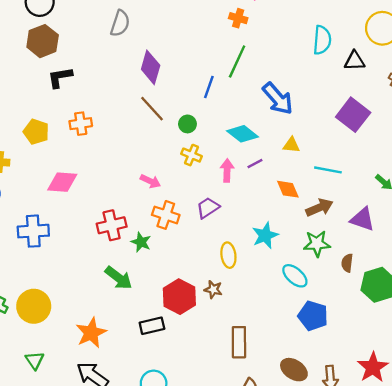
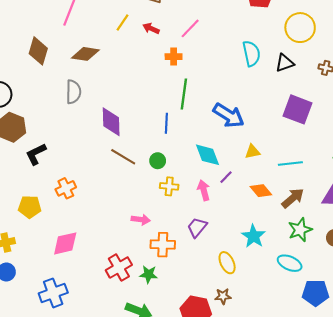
cyan diamond: (242, 134) -> (207, 155), turned 48

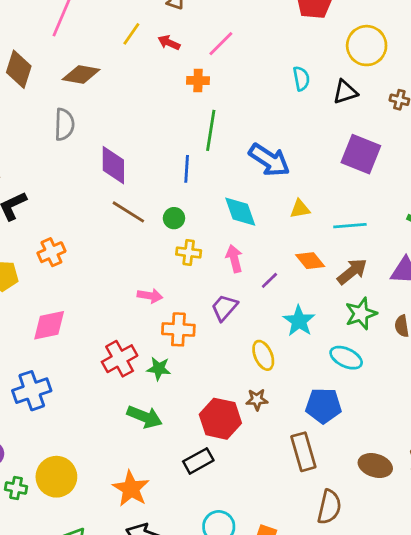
cyan semicircle: (251, 53) -> (301, 79), size x0.7
purple line: (226, 177) -> (269, 280), moved
blue pentagon: (316, 293) -> (323, 406), moved

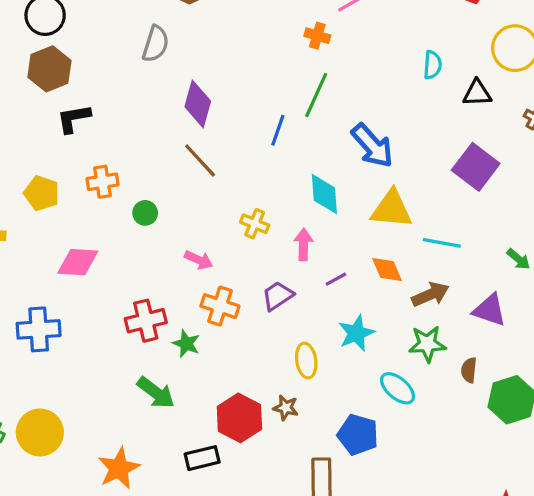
yellow triangle: (300, 209) -> (392, 209), size x1.8
green circle: (174, 218) -> (145, 213), moved

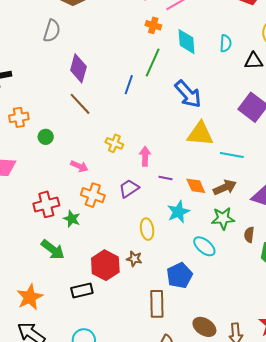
cyan diamond: (324, 194) -> (187, 42), moved
orange diamond: (387, 270) -> (196, 186), moved
purple line: (336, 279) -> (166, 178), turned 40
blue pentagon: (358, 435) -> (180, 275), turned 30

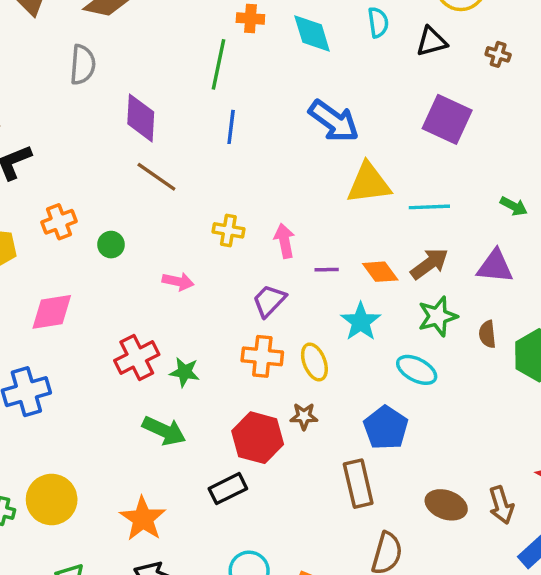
green line: (153, 63) -> (219, 64), moved
orange cross: (93, 195) -> (262, 356), moved

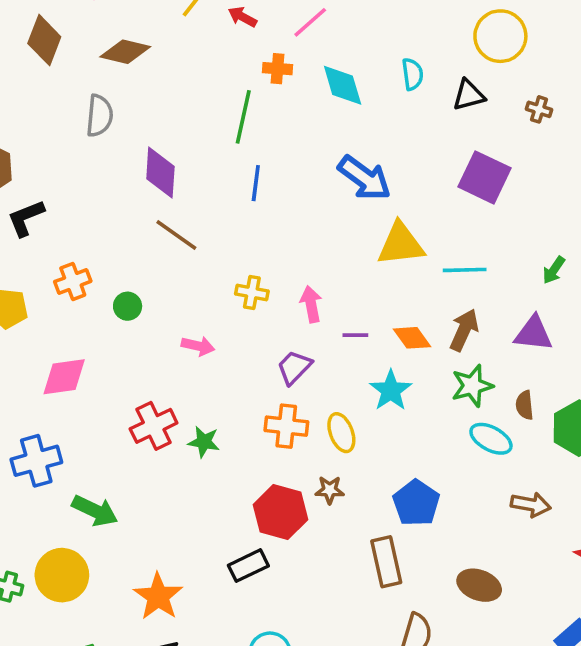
green arrow: (514, 206) -> (554, 270), turned 96
brown arrow: (429, 264) -> (464, 330), turned -30
cyan ellipse: (417, 370) -> (491, 439), moved
green arrow: (164, 431) -> (95, 511), moved
brown arrow: (501, 505) -> (531, 505), moved, turned -63

